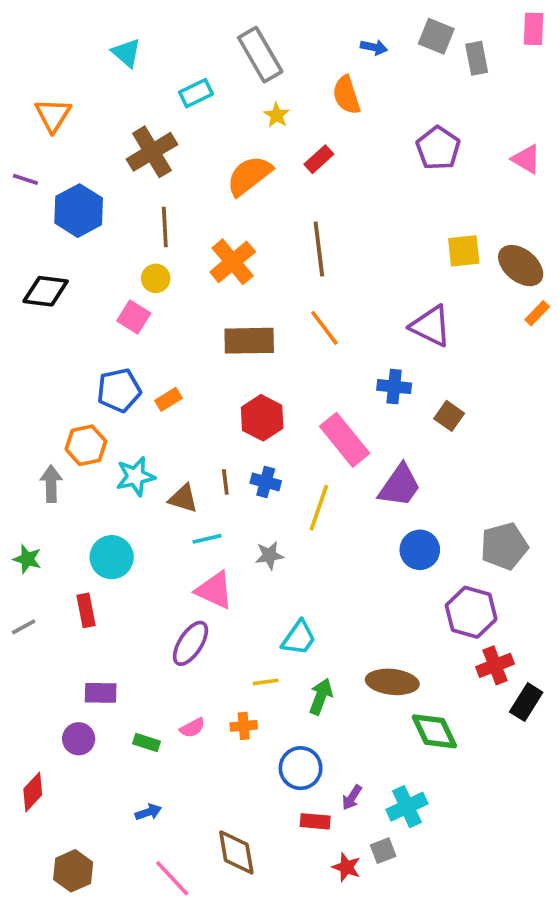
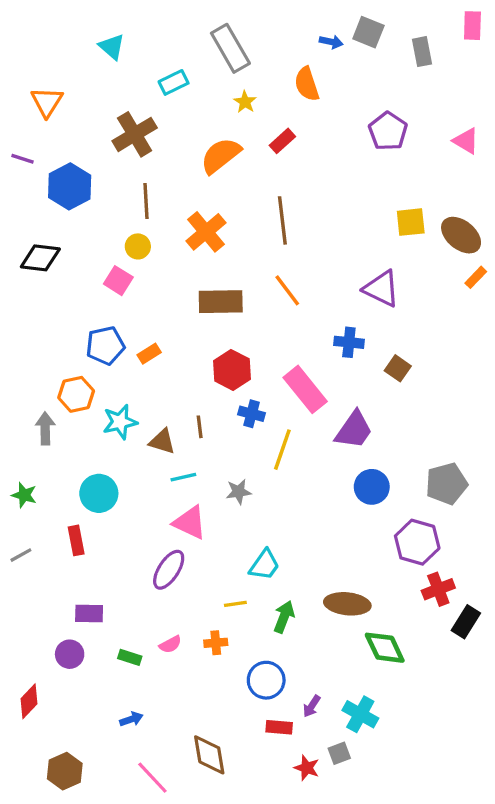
gray square: (436, 36) -> (368, 32), moved
blue cross: (266, 482) -> (252, 414), moved
cyan cross: (407, 807) -> (360, 714), turned -36

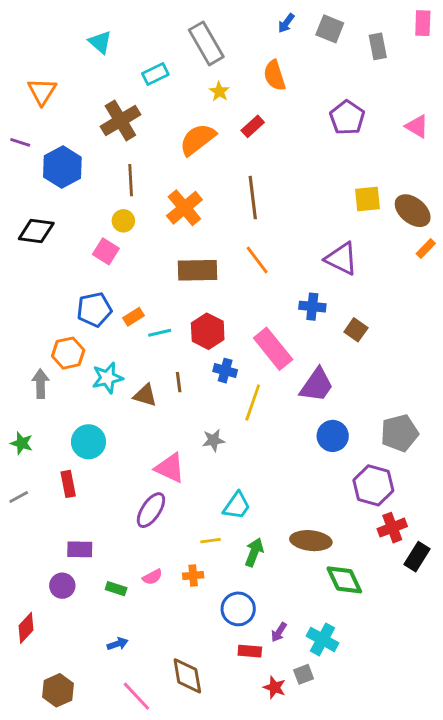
blue arrow: (331, 42) -> (286, 23), moved, turned 114
cyan line: (183, 477) -> (160, 333), moved

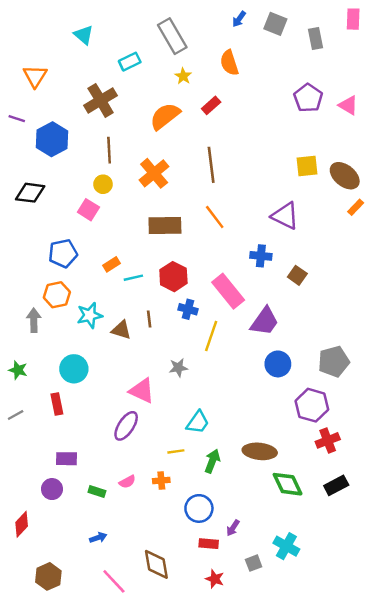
purple pentagon: (347, 118) -> (308, 98), moved
blue pentagon: (94, 309) -> (63, 253), moved
black rectangle: (417, 557) -> (336, 485), moved, turned 30
cyan cross: (322, 639) -> (286, 546), moved
red star: (275, 687) -> (215, 579), moved

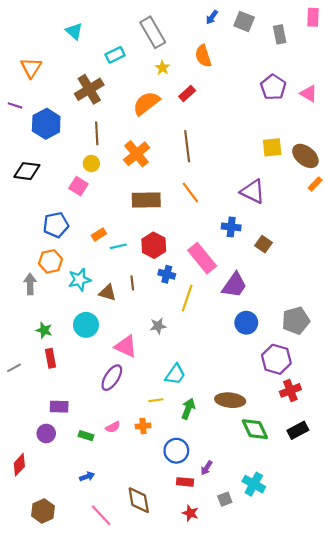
cyan circle: (74, 369) -> (86, 325), moved
green star: (18, 370) -> (44, 330), moved

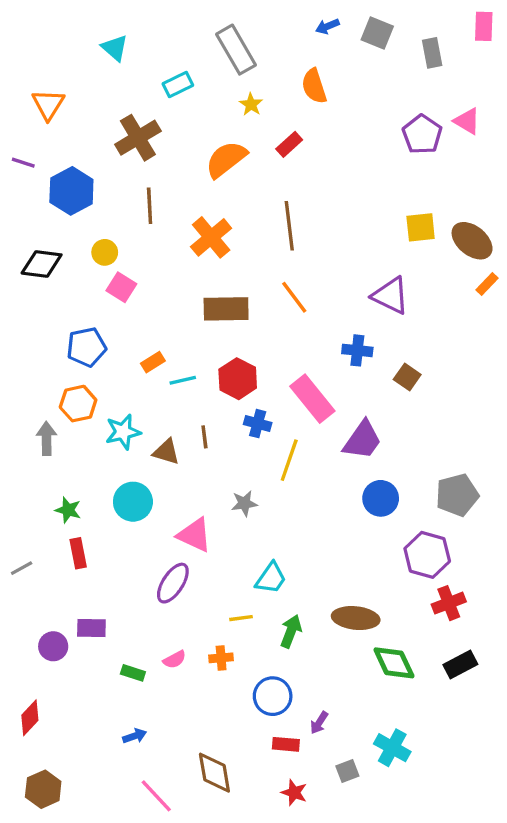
blue arrow: (212, 17) -> (327, 26), turned 32
pink triangle: (309, 94) -> (467, 121), moved
yellow circle: (91, 164) -> (105, 252), moved
purple circle: (46, 434) -> (53, 646), moved
brown hexagon: (43, 511) -> (43, 789), moved

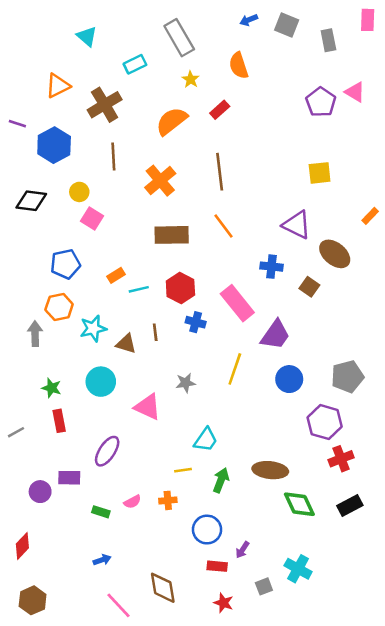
orange triangle: (48, 104) -> (58, 86), moved, turned 32
brown ellipse: (472, 241) -> (335, 254), moved
yellow line: (289, 460) -> (235, 369), moved
purple ellipse: (173, 583) -> (107, 451), moved

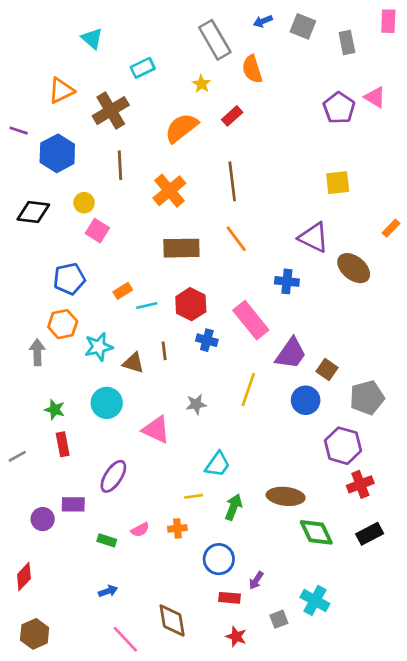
gray rectangle: (179, 38) -> (215, 40), moved
brown square: (309, 287) -> (327, 370), moved

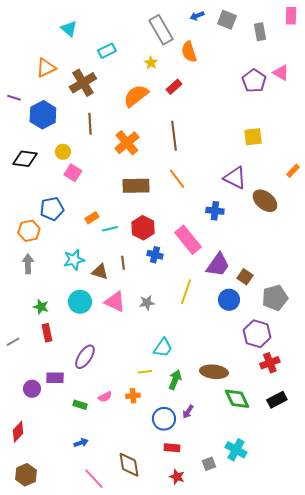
orange hexagon: (63, 324) -> (29, 231), moved
pink triangle: (156, 430) -> (115, 302), moved
purple arrow: (256, 580) -> (188, 412), moved

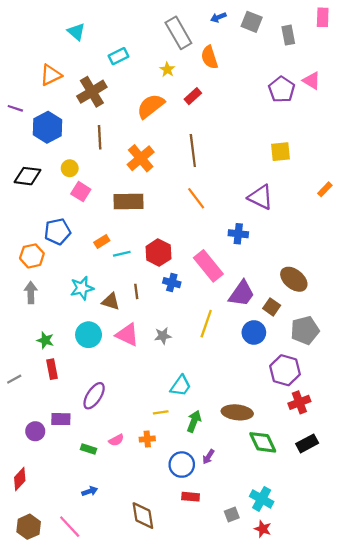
brown rectangle: (136, 186) -> (128, 202), moved
brown ellipse: (265, 201) -> (294, 279), moved
red star: (177, 477) -> (263, 529), moved
pink line: (94, 479) -> (70, 527), moved

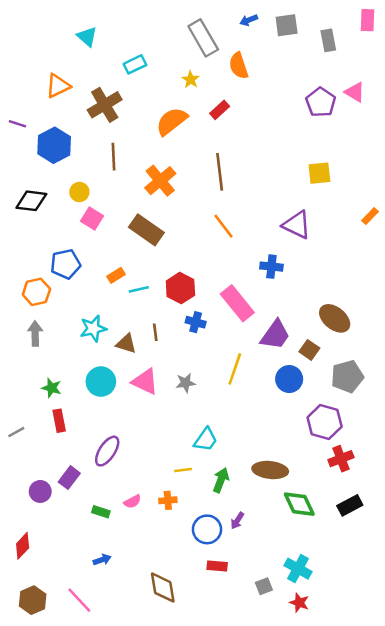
gray square: (252, 22) -> (287, 25), turned -30
brown rectangle: (128, 202) -> (146, 230), turned 36
purple rectangle: (61, 419) -> (69, 478), turned -54

